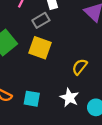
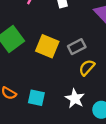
gray rectangle: (41, 20) -> (77, 47), moved

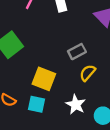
yellow square: (47, 46) -> (44, 79), moved

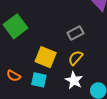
yellow semicircle: (88, 73) -> (76, 58), moved

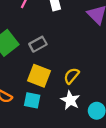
gray rectangle: (75, 33) -> (38, 44), moved

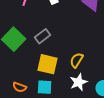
white star: (70, 100) -> (79, 82), turned 30

